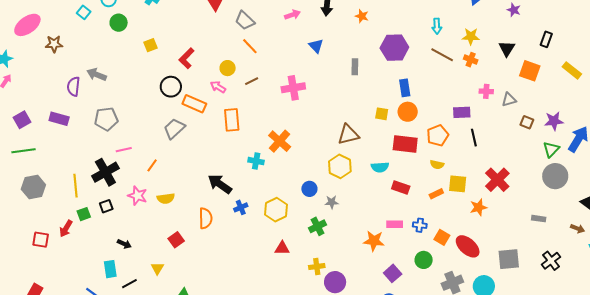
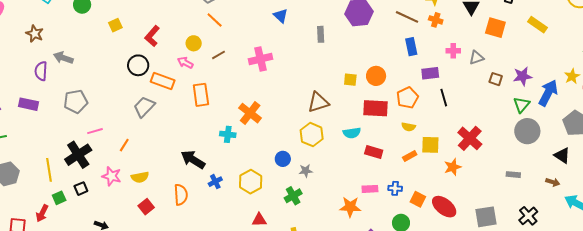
brown star: (54, 44) -> (35, 34), moved, turned 30
blue rectangle: (405, 88) -> (411, 47), moved
red square: (176, 240) -> (146, 207), moved

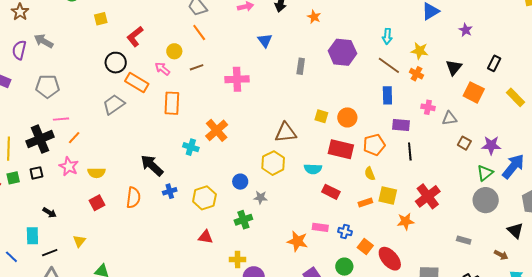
yellow semicircle: (409, 127) -> (370, 174), turned 48
orange line: (124, 145) -> (74, 138), moved

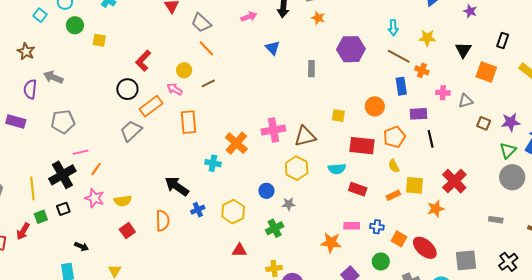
yellow square: (101, 19) -> (99, 40), moved, turned 32
orange cross: (416, 74) -> (422, 70), moved
pink cross: (237, 79) -> (273, 130), moved
orange rectangle: (137, 83) -> (151, 106), turned -60
orange circle: (347, 117) -> (375, 106), moved

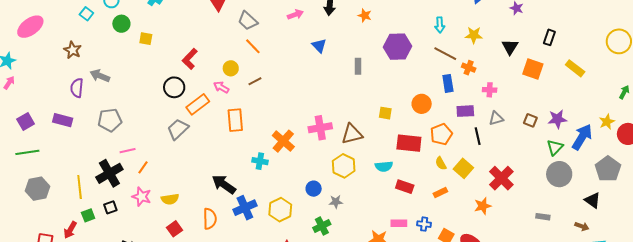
gray triangle: (466, 101) -> (496, 118), moved
yellow square: (415, 185) -> (463, 168), moved, turned 36
blue cross: (198, 210) -> (245, 208), size x1.6

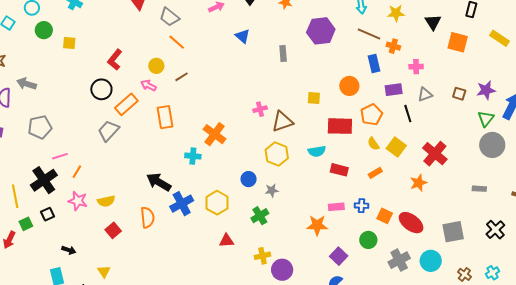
pink cross: (320, 128) -> (260, 109), moved, size x0.6

